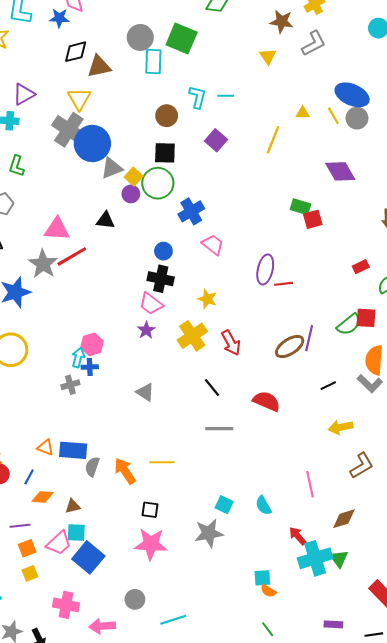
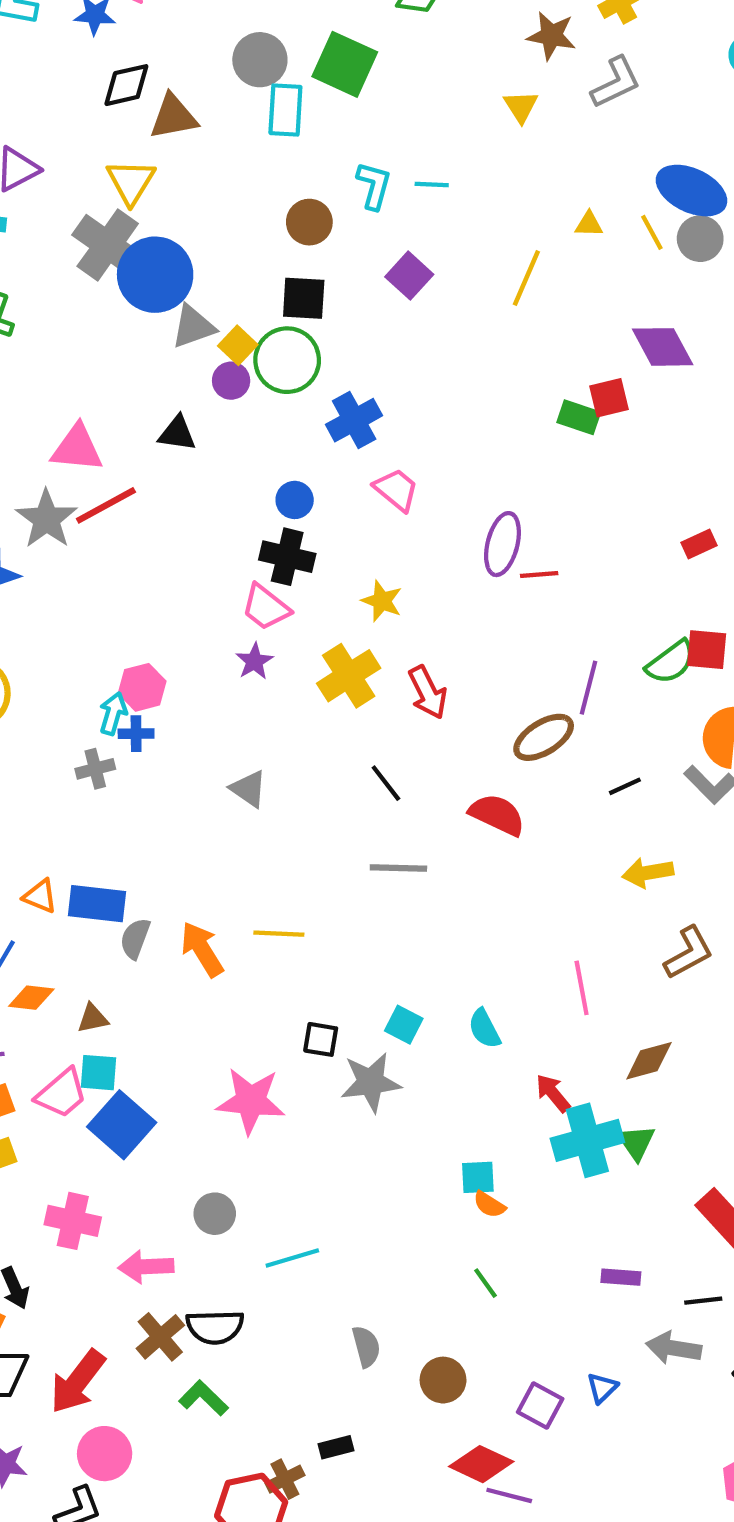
red square: (313, 219) -> (609, 398), moved
brown ellipse: (290, 347) -> (544, 737), moved
black square: (150, 510) -> (321, 1039), moved

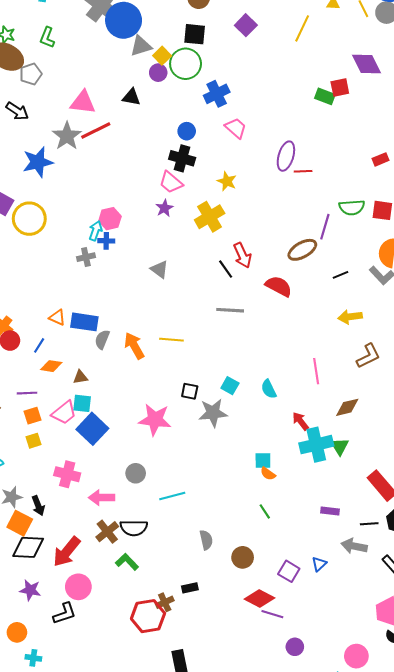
green semicircle: (671, 662) -> (352, 207), moved, turned 30
red arrow: (428, 692) -> (242, 255), moved

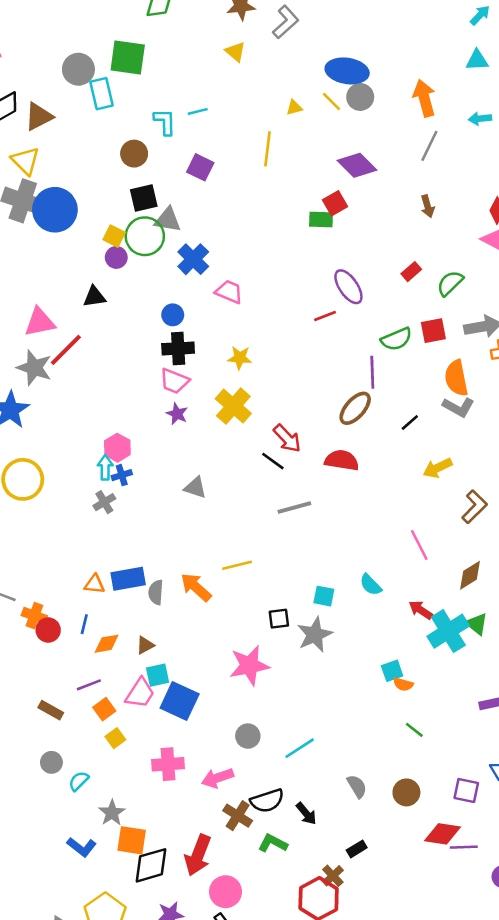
gray triangle: (141, 46) -> (168, 220), moved, turned 45
purple ellipse: (286, 156) -> (348, 287), moved, turned -32
black arrow: (38, 506) -> (306, 814), moved

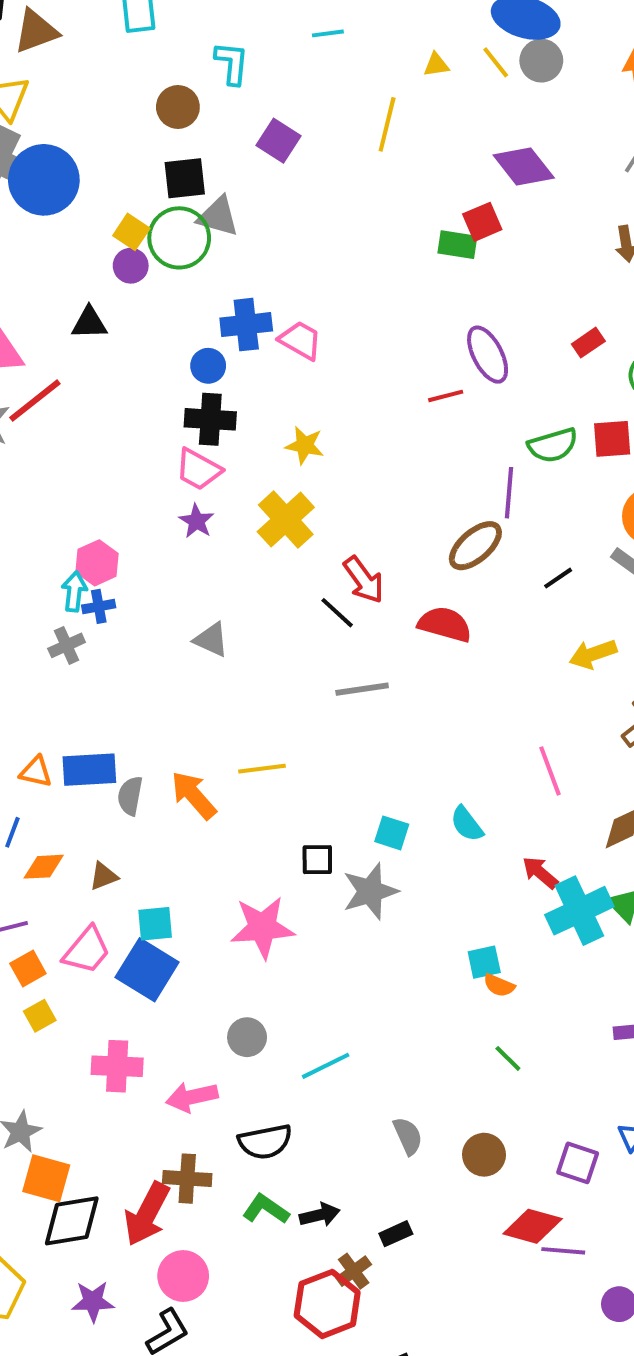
cyan line: (198, 111) -> (328, 33), moved
blue cross: (193, 259) -> (246, 325), moved, turned 32
cyan square: (158, 675) -> (155, 924), moved
black arrow: (306, 814) -> (320, 1215), moved, turned -70
brown cross: (238, 816) -> (187, 1179), moved, turned -36

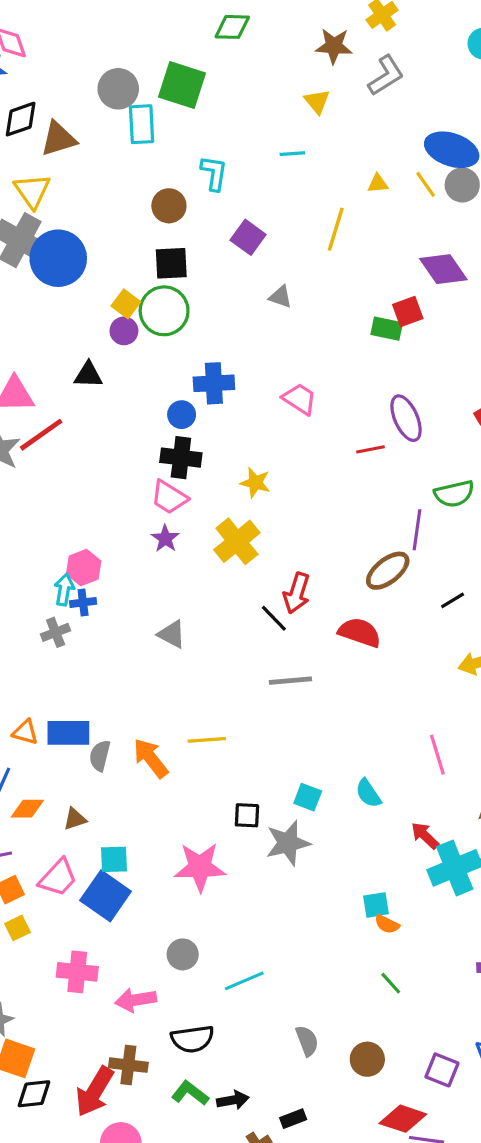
gray triangle: (218, 217) -> (281, 297), moved, size x0.7
pink trapezoid: (300, 340) -> (300, 399), moved
red arrow: (364, 580) -> (297, 593), turned 51
black diamond: (72, 1221) -> (34, 1094), size x0.7

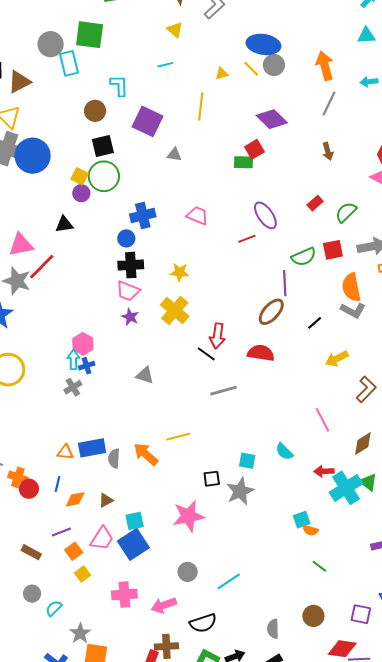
purple square: (248, 237) -> (147, 121), size x1.4
red arrow: (425, 836) -> (324, 471), turned -36
blue square: (106, 896) -> (133, 544), turned 32
gray semicircle: (307, 1041) -> (273, 629), moved, turned -150

